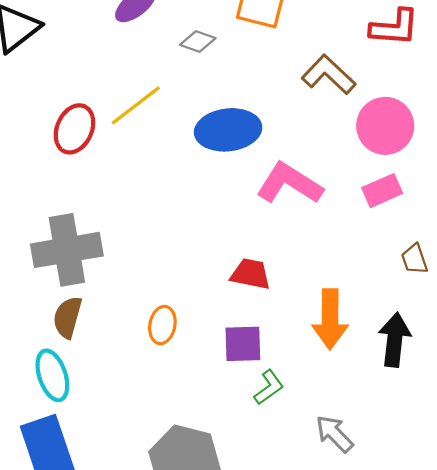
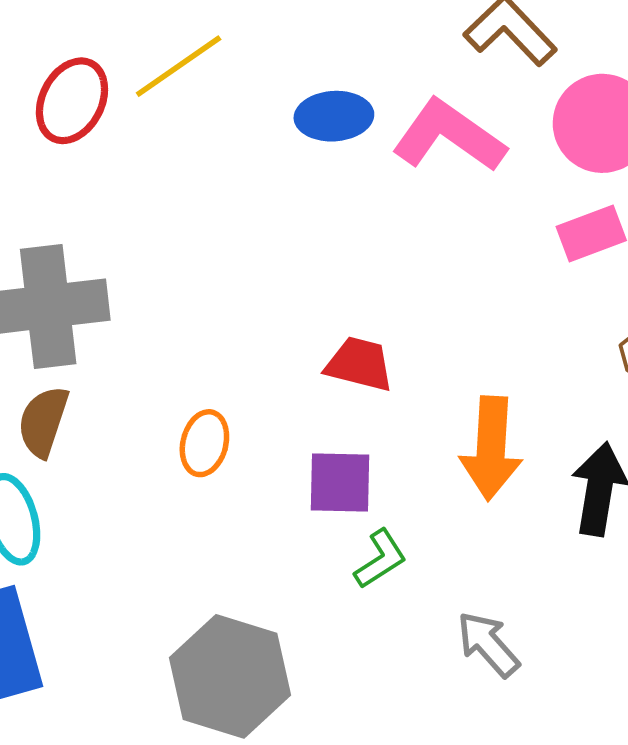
blue ellipse: (228, 130) -> (334, 116), size x0.7
pink L-shape: (289, 184) -> (449, 136), moved

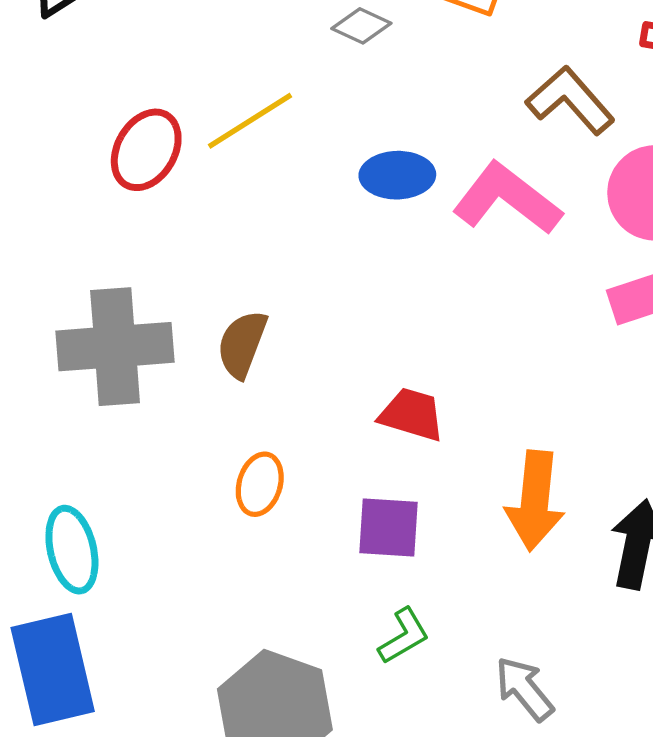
brown semicircle: (43, 422) -> (242, 344), moved
green L-shape: (380, 559) -> (404, 636), moved

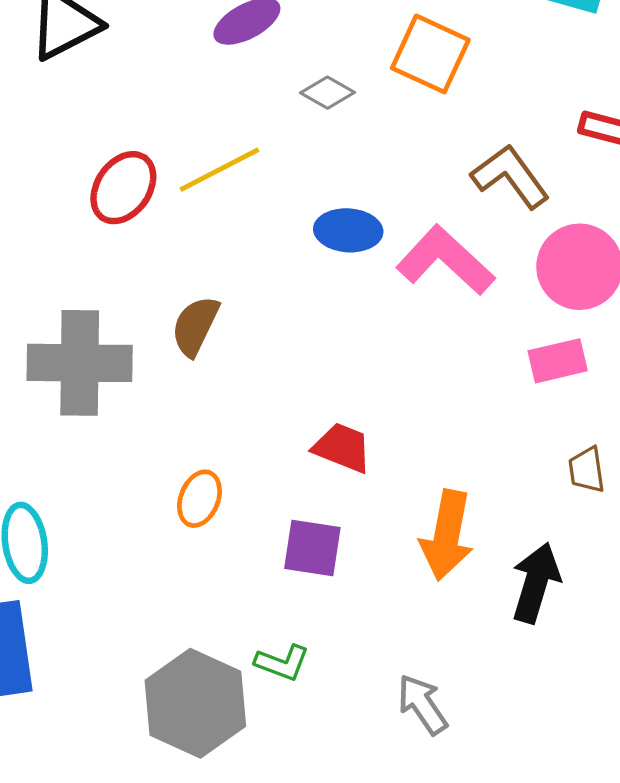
brown semicircle: (242, 344) -> (195, 326), moved
green L-shape: (404, 636) -> (282, 663), moved, turned 46

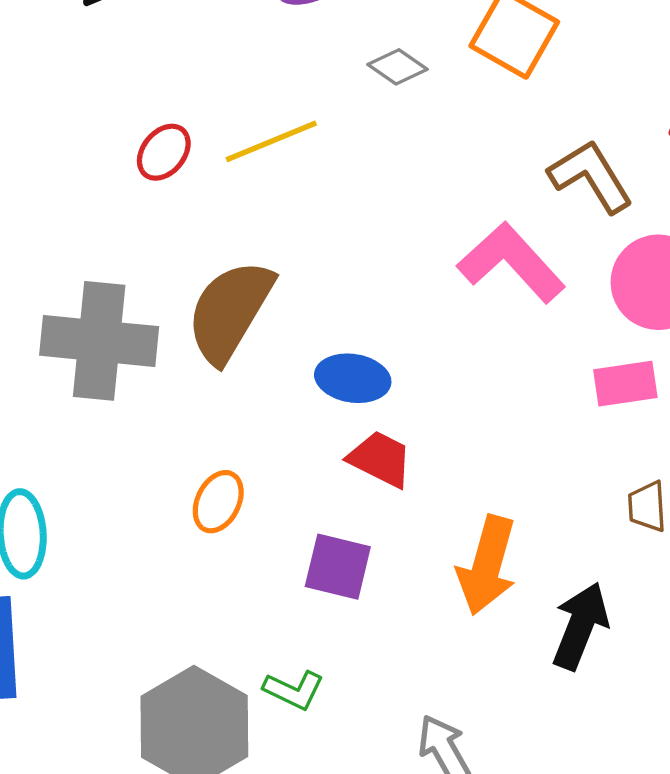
red ellipse: (123, 188) -> (164, 152), size x0.7
blue ellipse: (348, 230) -> (353, 378), moved
brown semicircle: (195, 326) -> (230, 311), size x1.6

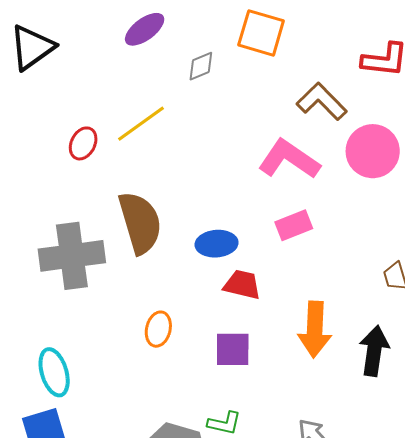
gray diamond: (397, 67) -> (201, 66), turned -44
brown semicircle: (230, 311) -> (140, 223), turned 146
pink rectangle: (625, 384) -> (294, 225), moved

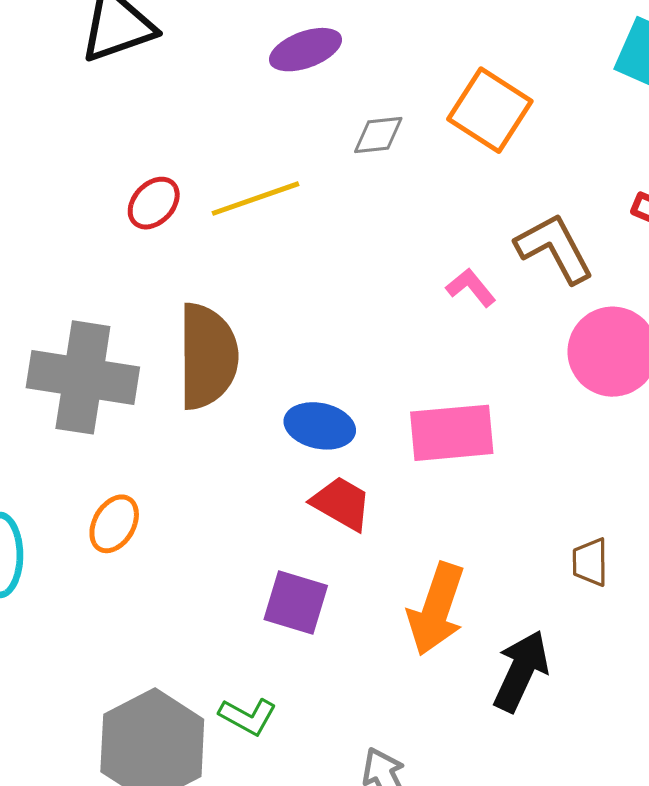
pink L-shape: (289, 159) -> (471, 288), moved, size x0.5
pink rectangle: (294, 225) -> (452, 433), size x1.4
orange ellipse: (158, 329) -> (114, 524), moved

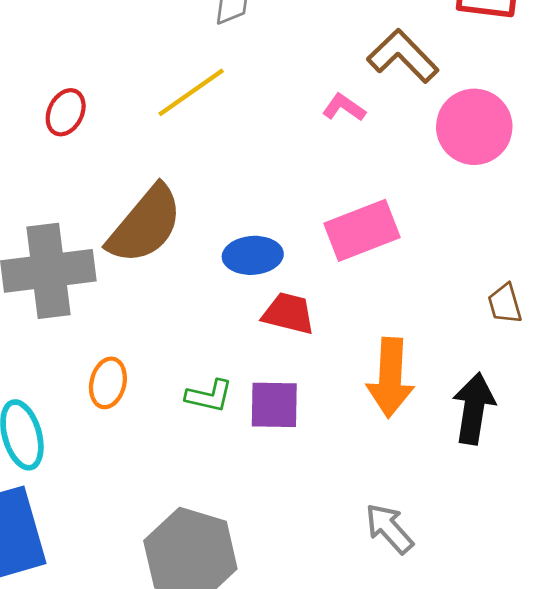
yellow line: (255, 199) -> (191, 92), moved
brown semicircle: (207, 356) -> (145, 225), turned 56
green L-shape: (248, 716) -> (209, 396), moved

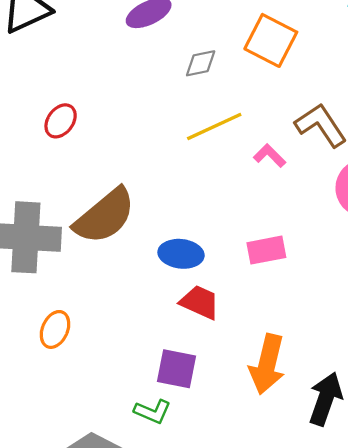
yellow line: (191, 92) -> (214, 127), moved
pink rectangle: (362, 230) -> (266, 250), size x0.7
green L-shape: (209, 396) -> (153, 411), moved

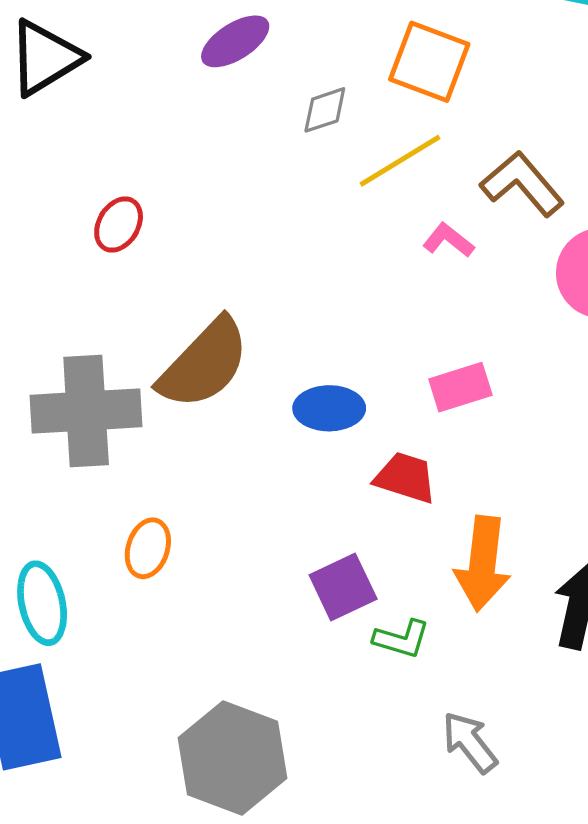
yellow line: (214, 127) -> (400, 161), moved
red trapezoid: (200, 302) -> (405, 478), moved
purple square: (177, 369) -> (343, 587), turned -30
green L-shape: (153, 411) -> (402, 639), moved

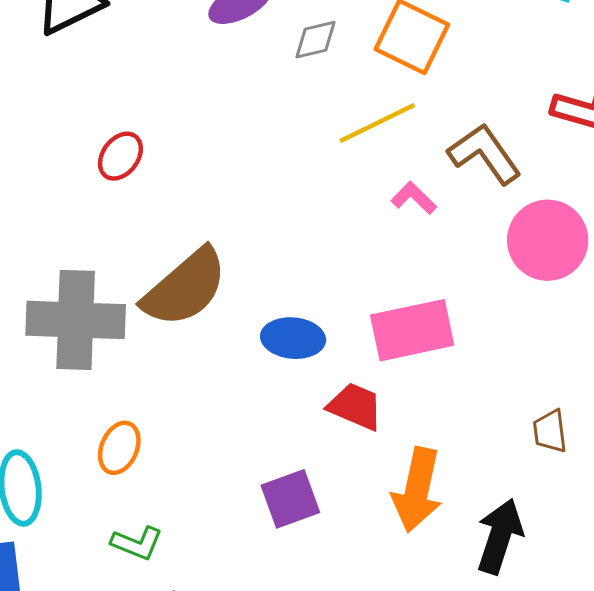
gray diamond: (325, 110) -> (316, 40), moved
pink rectangle: (460, 387) -> (412, 330), size x1.5
green L-shape: (402, 639) -> (137, 543), moved

